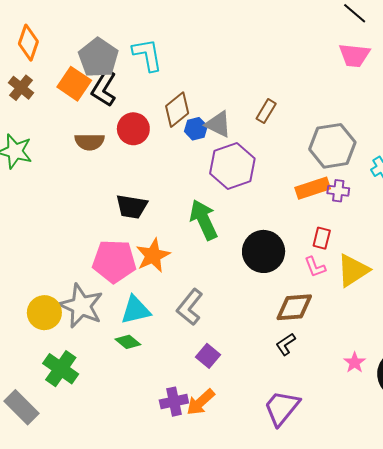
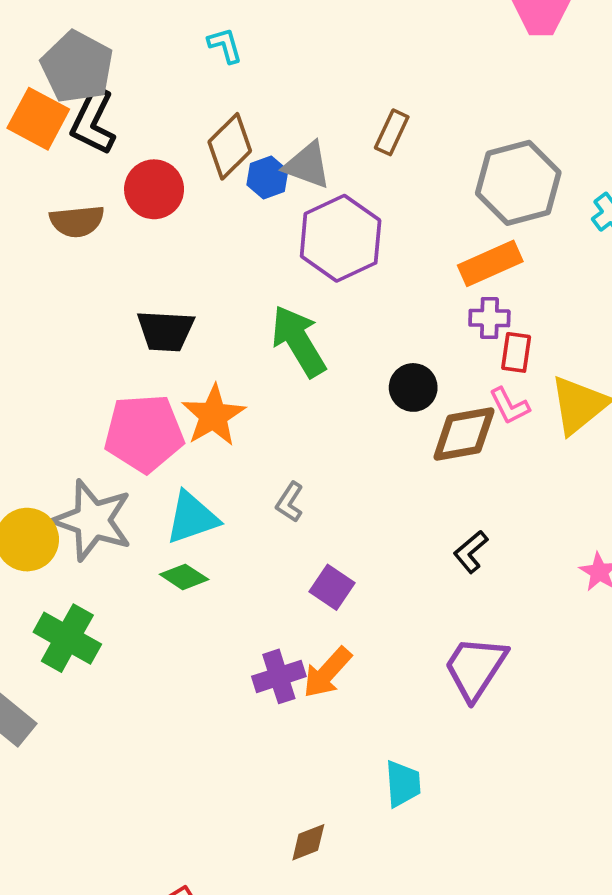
cyan L-shape: (147, 55) -> (225, 45), moved, size x0.6
purple cross: (338, 191) -> (489, 318), moved
black circle: (264, 251) -> (413, 387), size x0.6
gray L-shape: (190, 307) -> (290, 502), size x0.6
brown diamond: (294, 307) -> (464, 434), moved

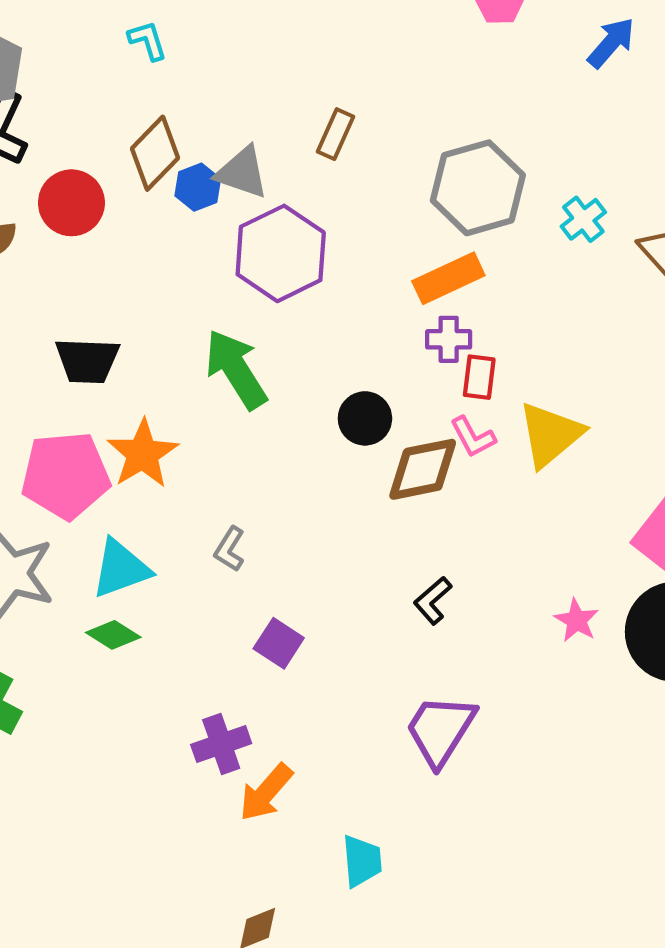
orange arrow: (327, 673) -> (266, 792), moved

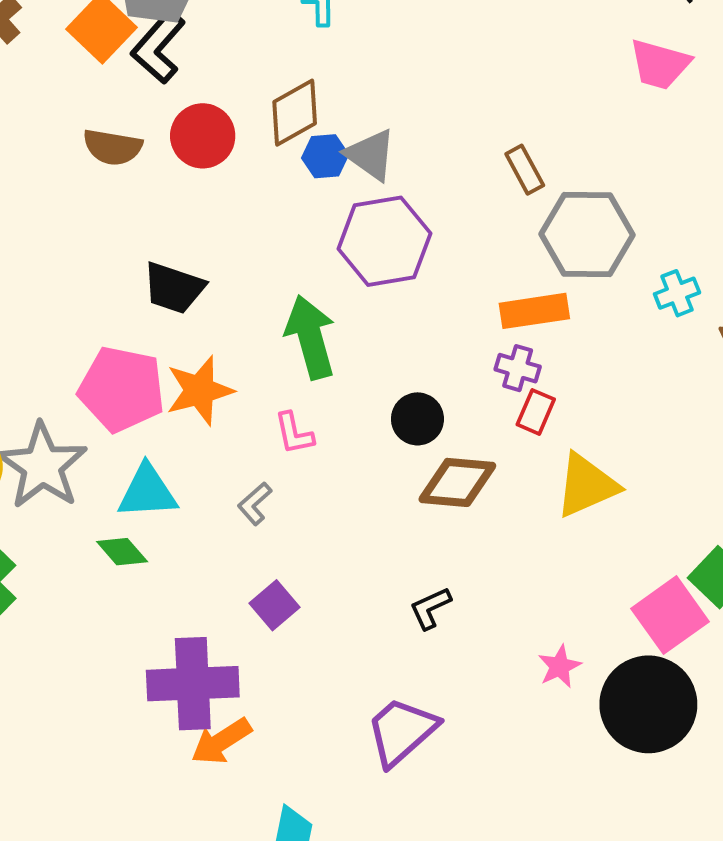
brown rectangle: (336, 134) -> (525, 170), moved, turned -69
pink L-shape: (473, 437) -> (294, 433), moved
purple cross: (221, 744) -> (193, 684), size x1.6

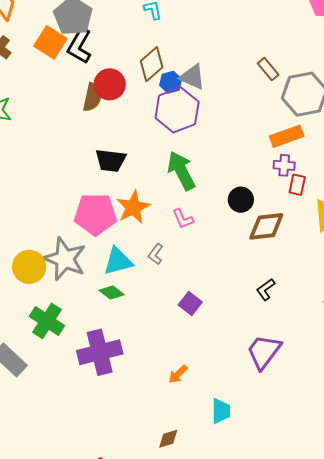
brown semicircle: (113, 147) -> (92, 97), moved, turned -76
purple hexagon: (384, 241) -> (177, 110), moved
gray L-shape: (255, 504) -> (156, 254), moved
purple cross: (193, 684) -> (100, 352), moved
orange arrow: (221, 741) -> (178, 374), size x0.7

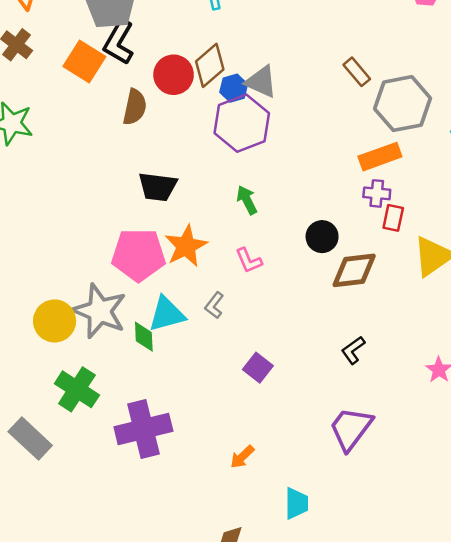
orange square: (50, 42) -> (84, 62), moved
red circle: (110, 84) -> (174, 75), moved
green arrow: (181, 171) -> (247, 200), size x0.6
green diamond: (112, 293) -> (144, 337), moved, turned 50

